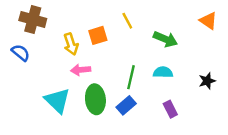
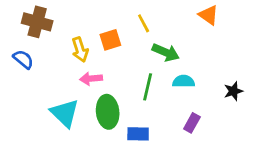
orange triangle: (208, 21) -> (209, 15), moved
green arrow: (165, 39) -> (166, 52), moved
blue rectangle: (126, 105) -> (138, 134), moved, turned 42
purple rectangle: (170, 109) -> (192, 123), turned 56

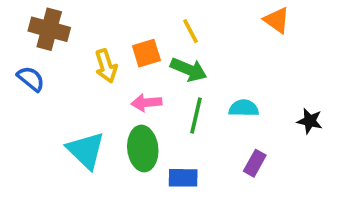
green arrow: (166, 52) -> (189, 70), moved
pink arrow: (91, 79) -> (146, 103), moved
black star: (233, 91) -> (310, 121), turned 30

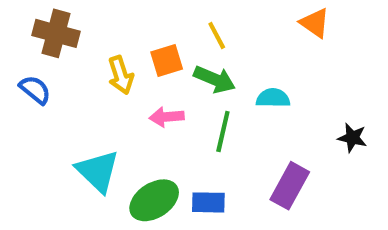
cyan semicircle: (244, 108) -> (273, 98), moved
green ellipse: (143, 149) -> (154, 200), moved, turned 63
purple rectangle: (255, 163) -> (290, 186), size x1.5

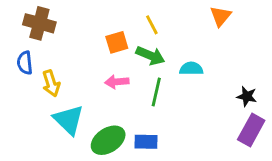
orange triangle: (315, 23) -> (221, 16), turned 35
yellow arrow: (121, 75) -> (51, 83), moved
blue semicircle: (35, 90) -> (25, 63), turned -135
purple rectangle: (290, 186) -> (251, 130), moved

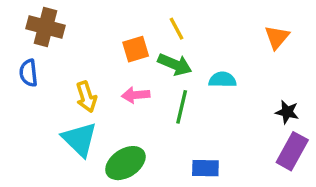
orange triangle: (221, 16) -> (277, 37), moved
yellow arrow: (51, 83) -> (86, 97), moved
blue rectangle: (146, 142) -> (205, 168), moved

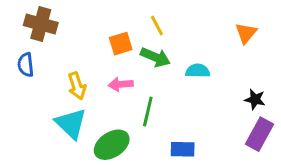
green line: (182, 107) -> (148, 112), moved

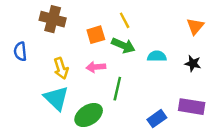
brown cross: (41, 24) -> (53, 19), moved
black star: (255, 99) -> (193, 63), moved
purple rectangle: (260, 134) -> (192, 107), moved, turned 70
blue rectangle: (183, 149) -> (157, 119), moved, turned -36

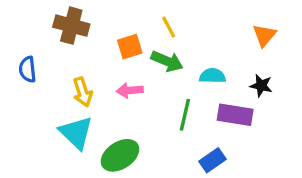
green line: (117, 89) -> (185, 115), moved
purple rectangle: (192, 107) -> (235, 115), moved

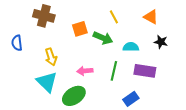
yellow line: (169, 27) -> (114, 17), moved
orange triangle: (264, 35) -> (151, 17), moved, turned -42
black star: (261, 86) -> (161, 42), moved
pink arrow: (130, 90) -> (85, 71), moved

